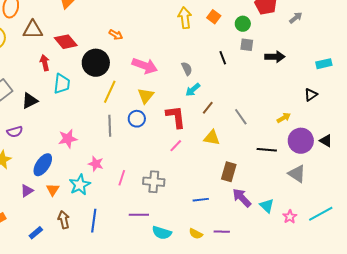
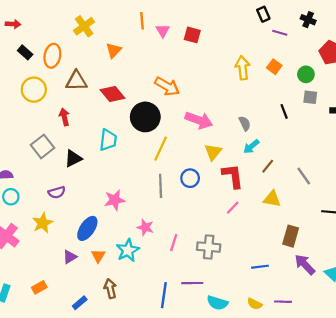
orange arrow: (116, 35) -> (167, 86), size x1.6
red arrow: (45, 63) -> (64, 117), moved
yellow triangle: (146, 96) -> (213, 152), moved
blue line: (94, 221) -> (164, 295), moved

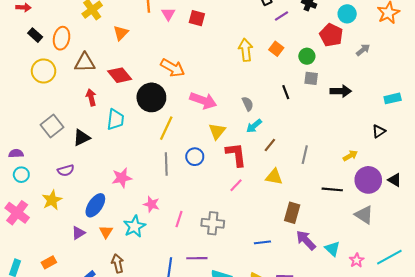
purple line: (280, 33) -> (282, 16), turned -48
red arrow: (64, 117) -> (91, 97), moved
gray line: (304, 176) -> (305, 155), turned 48

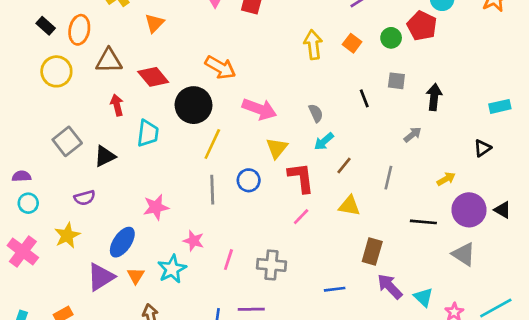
gray arrow: (363, 50) -> (413, 135), moved
green circle: (307, 56) -> (391, 38), moved
black arrow: (341, 91) -> (434, 97), turned -84
purple triangle: (78, 233) -> (101, 277), size x1.6

